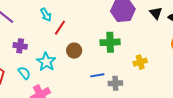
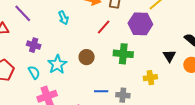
black triangle: (156, 13) -> (169, 56), moved
red line: (60, 28) -> (104, 27), moved
blue line: (97, 75) -> (101, 91), moved

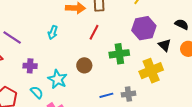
cyan arrow: (63, 18) -> (53, 32), turned 56
purple hexagon: (140, 24) -> (144, 28), moved
yellow cross: (150, 78) -> (151, 71), size x1.6

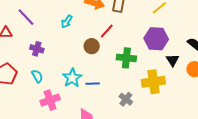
brown circle: (84, 65) -> (92, 46), moved
cyan star: (58, 79) -> (72, 78), moved
gray cross: (128, 94) -> (126, 99), turned 32
blue line: (106, 95) -> (93, 84), moved

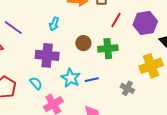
red line: (107, 31) -> (116, 20), moved
purple cross: (37, 49) -> (47, 55), moved, size x1.6
green cross: (126, 58) -> (108, 49), moved

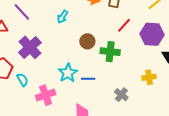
purple cross: (47, 55) -> (30, 47), moved, turned 30
yellow cross: (151, 66) -> (149, 77), size x0.6
cyan semicircle: (36, 83) -> (22, 80), moved

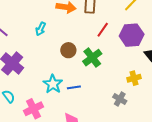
green cross: (110, 52) -> (92, 58), turned -36
gray cross: (121, 95) -> (120, 99), moved

